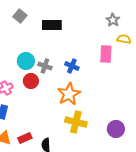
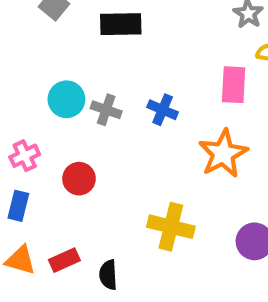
red circle: (31, 81) -> (79, 179), moved
orange star: (69, 94) -> (223, 154), moved

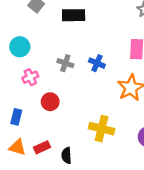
cyan circle: (66, 99) -> (20, 47), moved
pink cross: (25, 156) -> (30, 77), moved

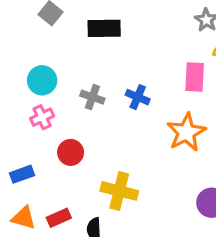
cyan circle: (20, 47) -> (42, 80), moved
blue rectangle: (16, 117) -> (22, 174), turned 56
yellow cross: (102, 129) -> (119, 191), moved

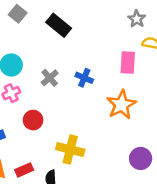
black rectangle: (104, 28) -> (59, 25), turned 40
gray cross: (92, 97) -> (50, 78), turned 30

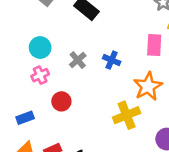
yellow cross: (70, 149) -> (127, 115), moved, turned -36

